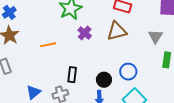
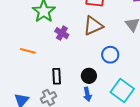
orange line: (48, 45) -> (28, 51), turned 35
blue circle: (128, 72) -> (110, 55), moved

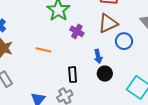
blue circle: (110, 55) -> (124, 41), moved
blue arrow: (87, 94) -> (98, 56), moved

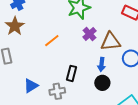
brown triangle: (108, 23) -> (111, 42), moved
orange line: (43, 50) -> (52, 41), turned -70

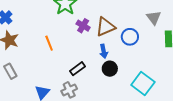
orange line: (52, 41) -> (49, 43), turned -56
black rectangle: (72, 73) -> (78, 69), turned 56

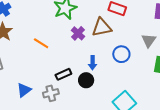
brown triangle: (105, 27) -> (102, 27), moved
orange line: (49, 43) -> (41, 43), turned -49
black circle: (110, 69) -> (86, 80), moved

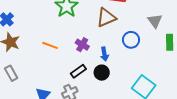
purple cross: (78, 33) -> (82, 45), moved

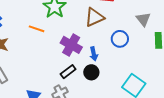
orange line: (50, 45) -> (37, 29), moved
purple cross: (82, 45) -> (71, 45), size x1.5

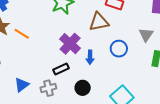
orange line: (37, 29) -> (22, 34), moved
black circle: (91, 72) -> (83, 88), moved

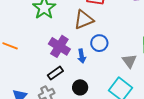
gray triangle: (146, 35) -> (129, 61), moved
blue circle: (119, 49) -> (99, 43), moved

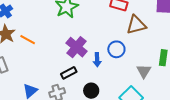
brown triangle: (84, 20) -> (136, 25), moved

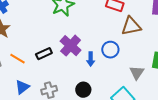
orange line: (28, 40) -> (17, 59), moved
black rectangle: (69, 73) -> (44, 54), moved

